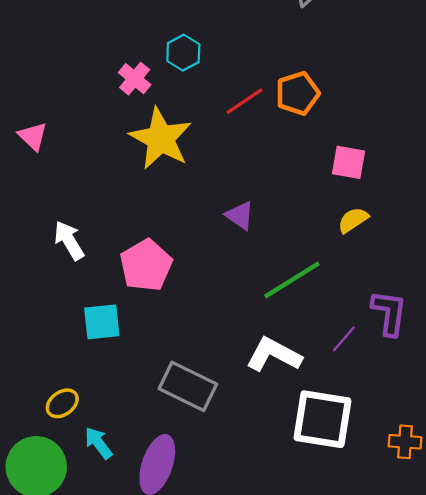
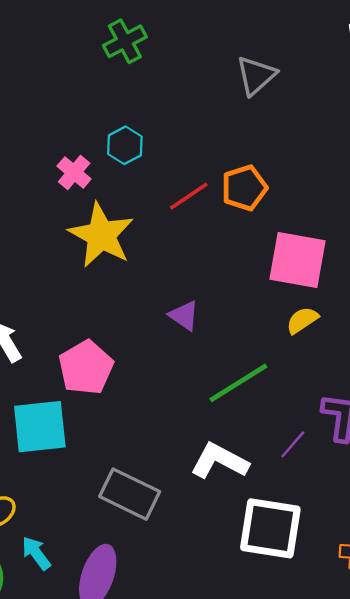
pink square: (348, 162) -> (297, 260), size x1.6
cyan square: (102, 322) -> (40, 427), size x1.4

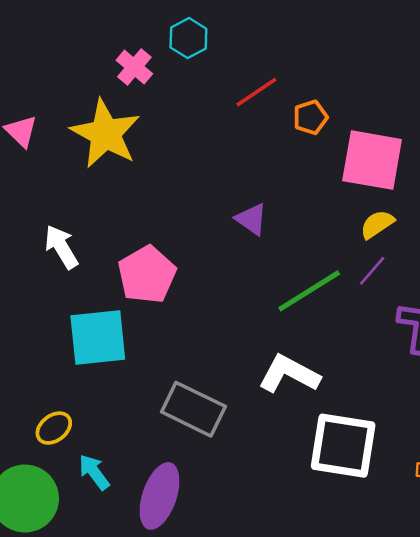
orange pentagon: (244, 188) -> (310, 117), moved, size x0.7
yellow star: (101, 235) -> (105, 134), moved
purple line: (293, 444) -> (372, 271), moved

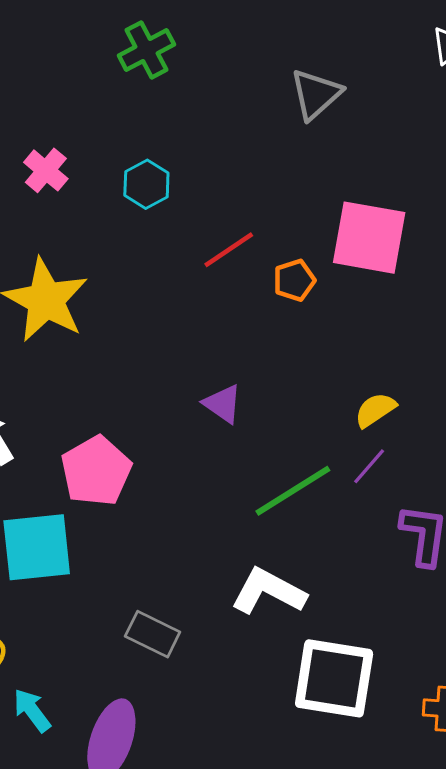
pink cross: (134, 67) -> (46, 170), moved
pink square: (372, 160) -> (369, 238), moved
gray rectangle: (193, 409) -> (153, 634), size x0.7

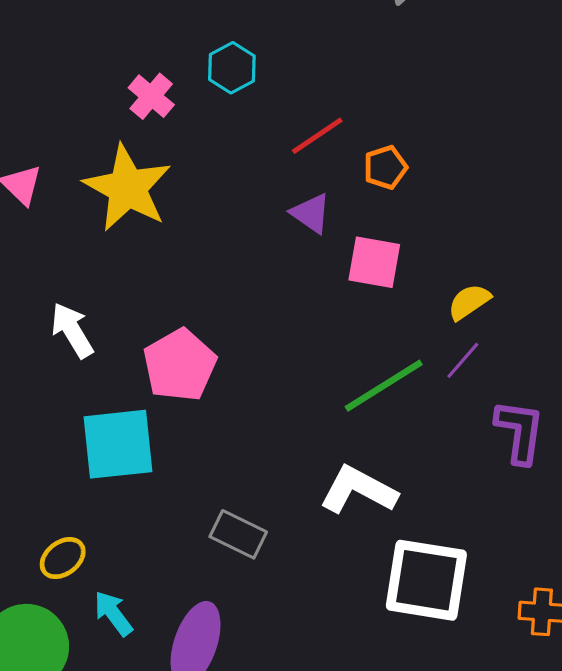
pink cross: (46, 170) -> (151, 96), moved
pink square: (369, 238) -> (374, 262), moved, size x0.7
purple triangle: (223, 404) -> (311, 213), moved

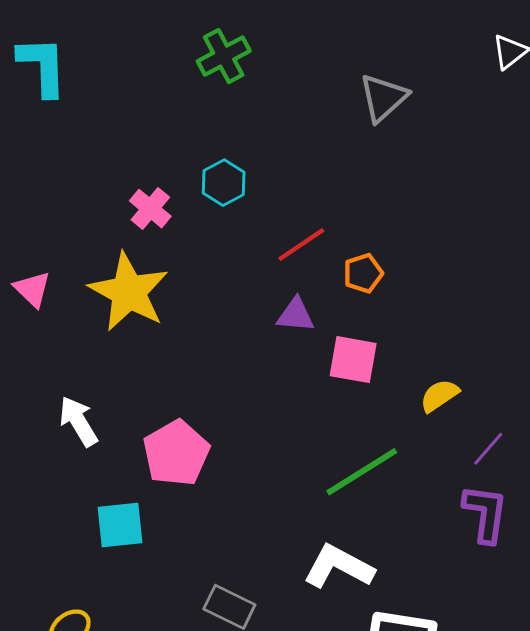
purple triangle: (311, 213) -> (296, 315), turned -30
purple line: (463, 360) -> (488, 449), moved
cyan square: (118, 444) -> (120, 525), size x0.7

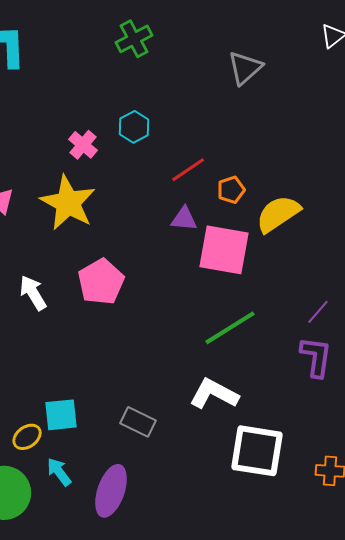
pink square: (353, 360) -> (224, 250), size x1.5
yellow semicircle: (439, 396) -> (278, 214), moved, size x1.6
pink pentagon: (176, 453) -> (101, 282), moved
cyan square: (120, 525) -> (61, 415), moved

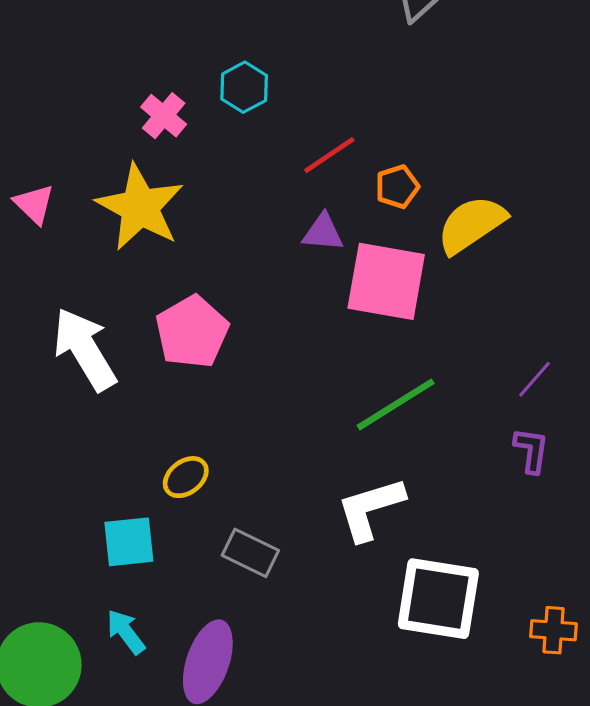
white arrow: (33, 293) -> (85, 349), size x1.5
purple L-shape: (316, 357) -> (531, 450), size x0.7
white L-shape: (214, 394) -> (370, 509), turned -45
yellow ellipse: (27, 437) -> (186, 477), moved

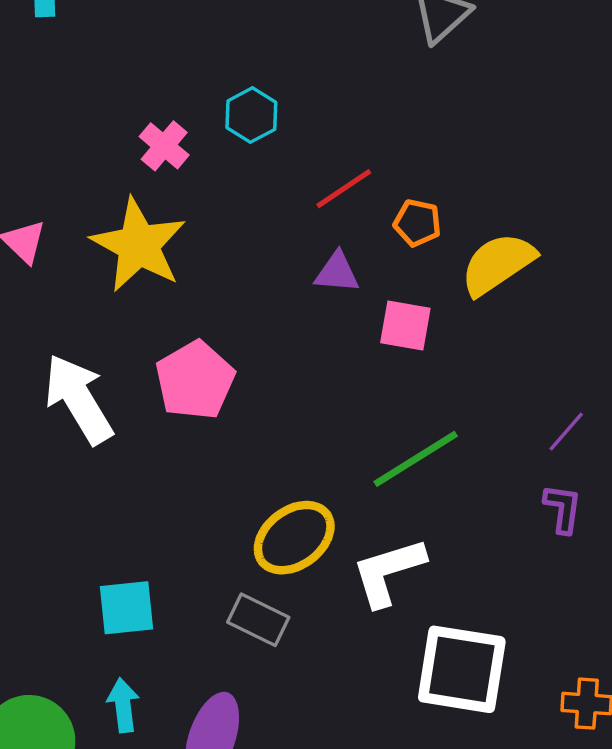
orange pentagon: (397, 187) -> (417, 223), turned 30
pink square: (386, 281) -> (405, 325), size x0.6
yellow ellipse: (186, 477) -> (294, 538), moved, size x1.6
cyan arrow: (126, 632) -> (123, 705), turned 30

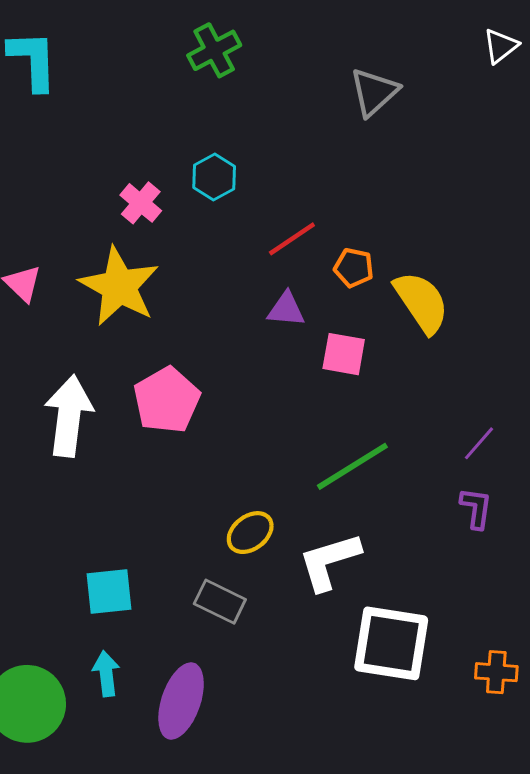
yellow semicircle: (498, 264) -> (421, 302), turned 90
white arrow: (79, 399) -> (69, 416), turned 38
yellow ellipse: (294, 538) -> (250, 533), size x0.7

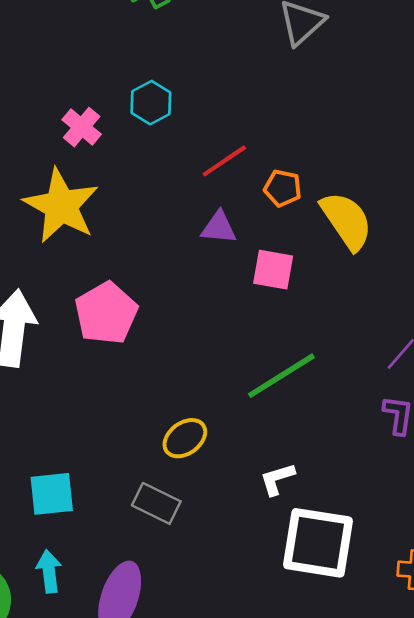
white L-shape: (329, 561) -> (277, 479), moved, size x0.6

